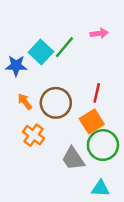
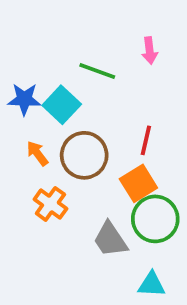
pink arrow: (99, 33) -> (150, 51), turned 91
green line: (64, 47) -> (97, 71), turned 70
cyan square: (41, 52) -> (62, 105), moved

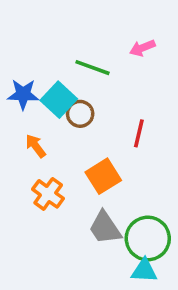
pink arrow: (150, 51) -> (142, 48), turned 75
brown circle: (84, 155) -> (80, 114), moved, size x0.6
orange square: (138, 183) -> (103, 176), moved
green circle: (155, 219) -> (148, 238), moved

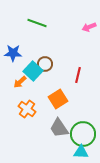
pink arrow: (142, 48) -> (89, 27), moved
green line: (93, 68) -> (37, 23), moved
cyan square: (59, 100) -> (33, 71), moved
orange arrow: (36, 146) -> (20, 82), turned -96

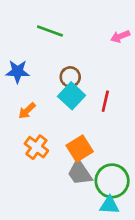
brown circle: (45, 64) -> (70, 77), moved
cyan square: (33, 71) -> (72, 96), moved
orange square: (58, 99) -> (80, 148), moved

